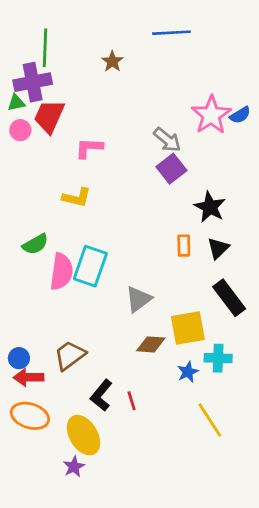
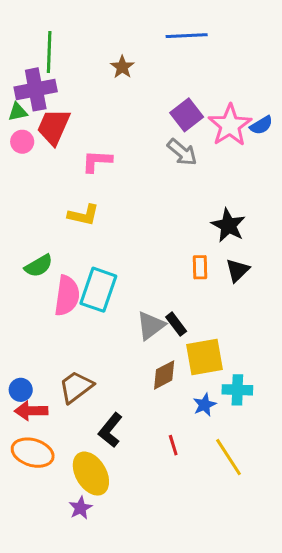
purple square: (171, 169) -> (187, 115), moved
black rectangle: (229, 298) -> (176, 324), moved, size x0.6
brown diamond: (151, 344) -> (164, 375), turned -32
red line: (132, 401) -> (173, 445), moved

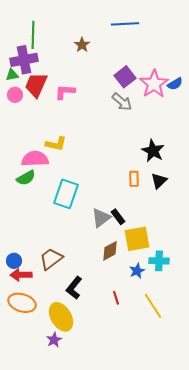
pink L-shape: (97, 161) -> (65, 92), moved
pink semicircle: (67, 296) -> (35, 159), moved, turned -100

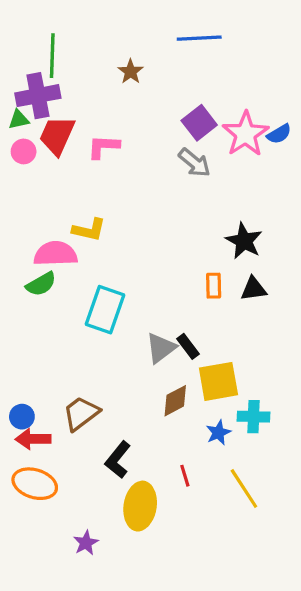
black triangle: (159, 181) -> (254, 289), turned 36
yellow ellipse: (61, 317) -> (140, 506), moved, turned 40

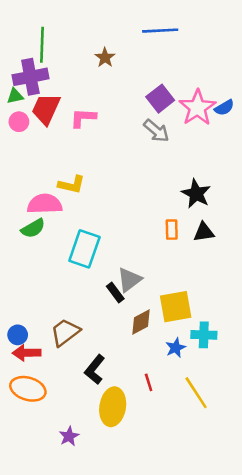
black rectangle: (188, 346) -> (115, 292), moved

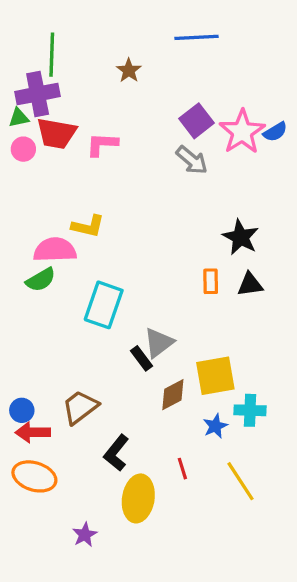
red trapezoid: (46, 109) -> (56, 133), turned -104

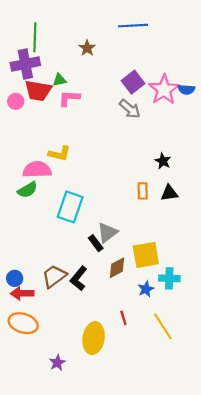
green triangle: (19, 118) -> (59, 80), moved
blue semicircle: (275, 132) -> (186, 90), turned 35
black star: (241, 237) -> (163, 161), size x0.7
black L-shape: (116, 453) -> (79, 278), moved

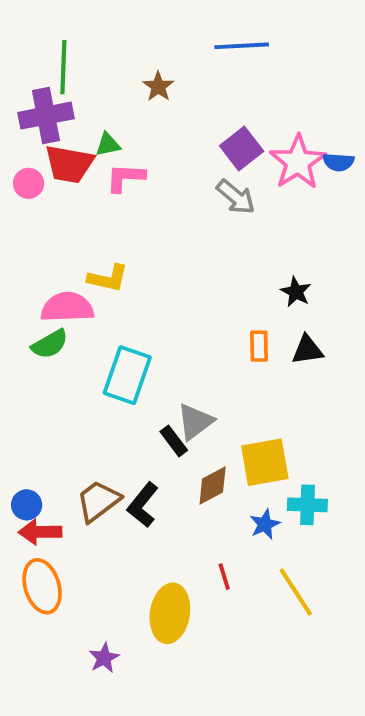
orange ellipse: (23, 323) -> (42, 586), turned 56

